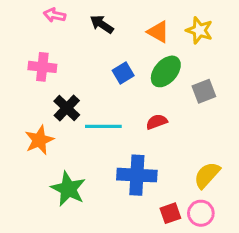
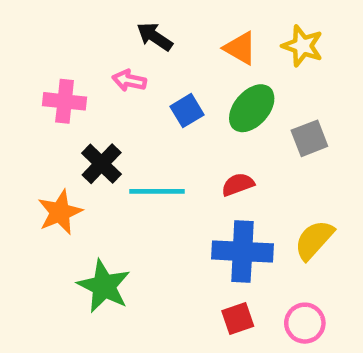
pink arrow: (55, 15) -> (129, 81), moved
blue cross: (137, 175) -> (242, 251), moved
yellow semicircle: (207, 175) -> (314, 240), moved
red square: (170, 213) -> (238, 318), moved

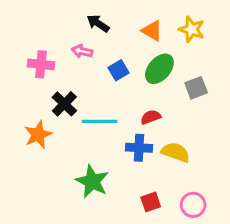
yellow semicircle: (314, 240) -> (176, 152), moved, turned 68
blue cross: (242, 251) -> (139, 148), moved, size x0.7
green star: (104, 286) -> (92, 181), moved

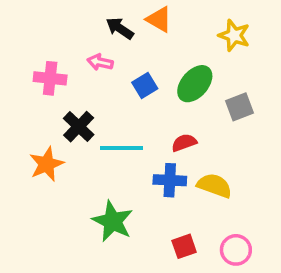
orange triangle: (152, 31) -> (159, 19), moved

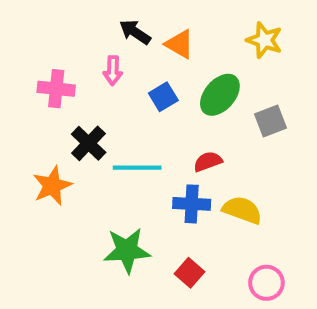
orange triangle: (159, 19) -> (180, 44), moved
pink arrow: (100, 62) -> (113, 70), turned -100
green star: (113, 221) -> (127, 250), turned -30
red square: (184, 246) -> (190, 273), moved, turned -30

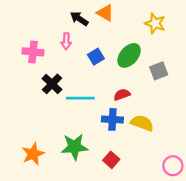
orange triangle: (180, 44) -> (105, 13), moved
orange star: (52, 186) -> (33, 154), moved
pink circle: (266, 283) -> (173, 166), moved

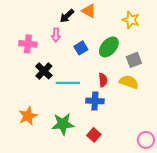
black arrow: (79, 19) -> (67, 16), turned -77
red semicircle: (122, 95) -> (103, 80), turned 104
yellow semicircle: (142, 123) -> (129, 82), moved
orange star: (33, 154) -> (28, 116), moved

